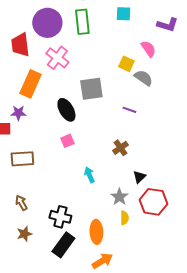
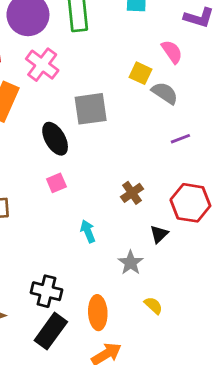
purple line: (129, 110) -> (180, 139), moved, turned -40
red hexagon: (153, 202) -> (190, 203), moved
yellow semicircle: (124, 218) -> (153, 305), moved, turned -48

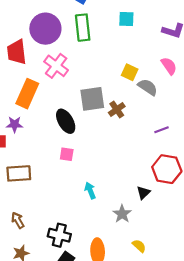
pink semicircle: (172, 52) -> (169, 66), moved
purple line: (180, 139) -> (161, 130), moved
pink square: (56, 183) -> (67, 154), turned 32
brown cross: (132, 193) -> (117, 110), moved

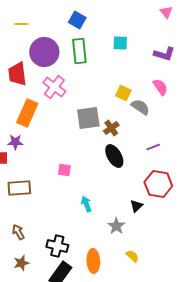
black ellipse: (66, 121) -> (114, 156), moved

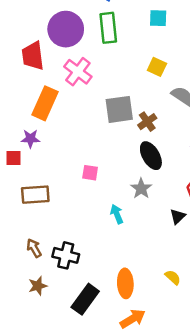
yellow square: (123, 93) -> (157, 67), moved
gray star: (116, 226) -> (141, 188), moved
black cross: (57, 246) -> (66, 255), moved

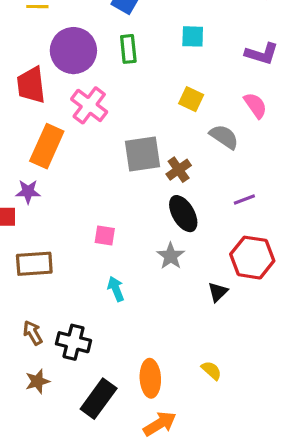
green rectangle: (108, 28) -> (128, 49), size x0.7
cyan arrow: (117, 214) -> (116, 289), moved

